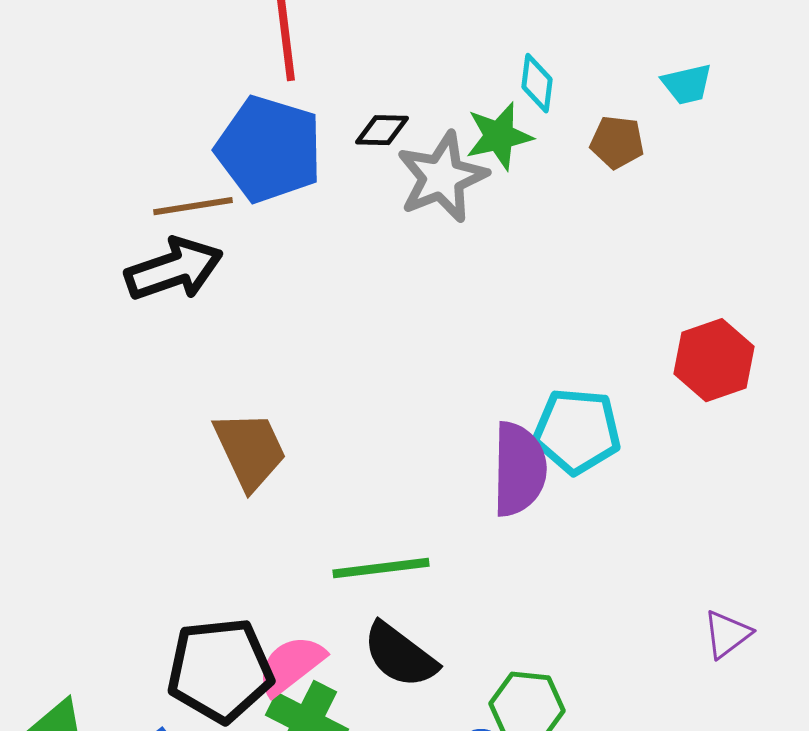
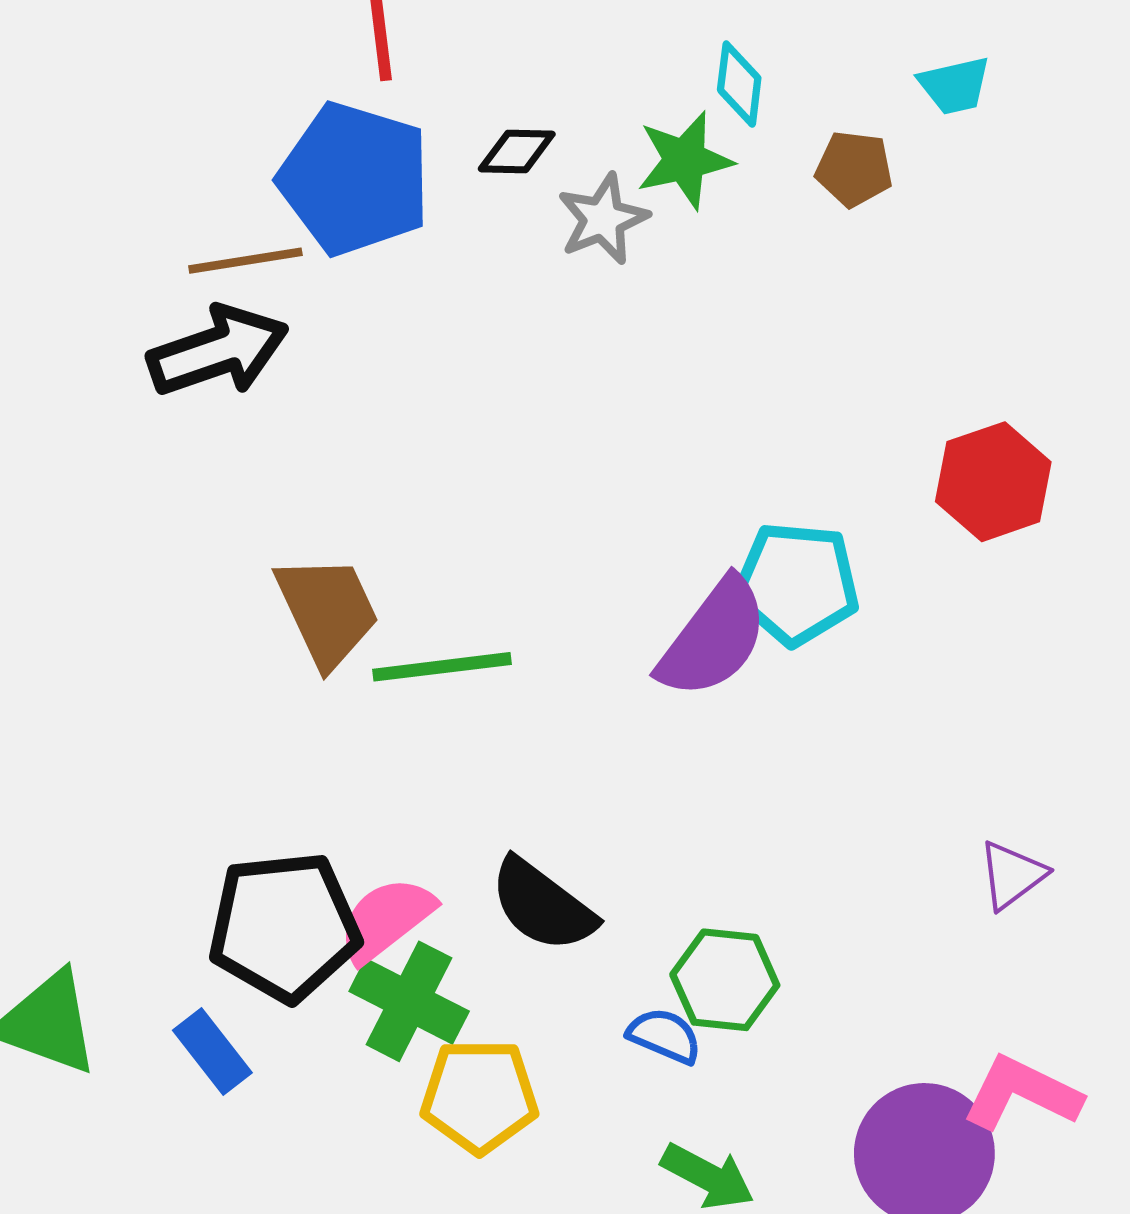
gray star: (442, 177) -> (603, 219), size x0.7
purple semicircle: (519, 469) -> (713, 638), turned 36
green line: (381, 568) -> (442, 667), moved

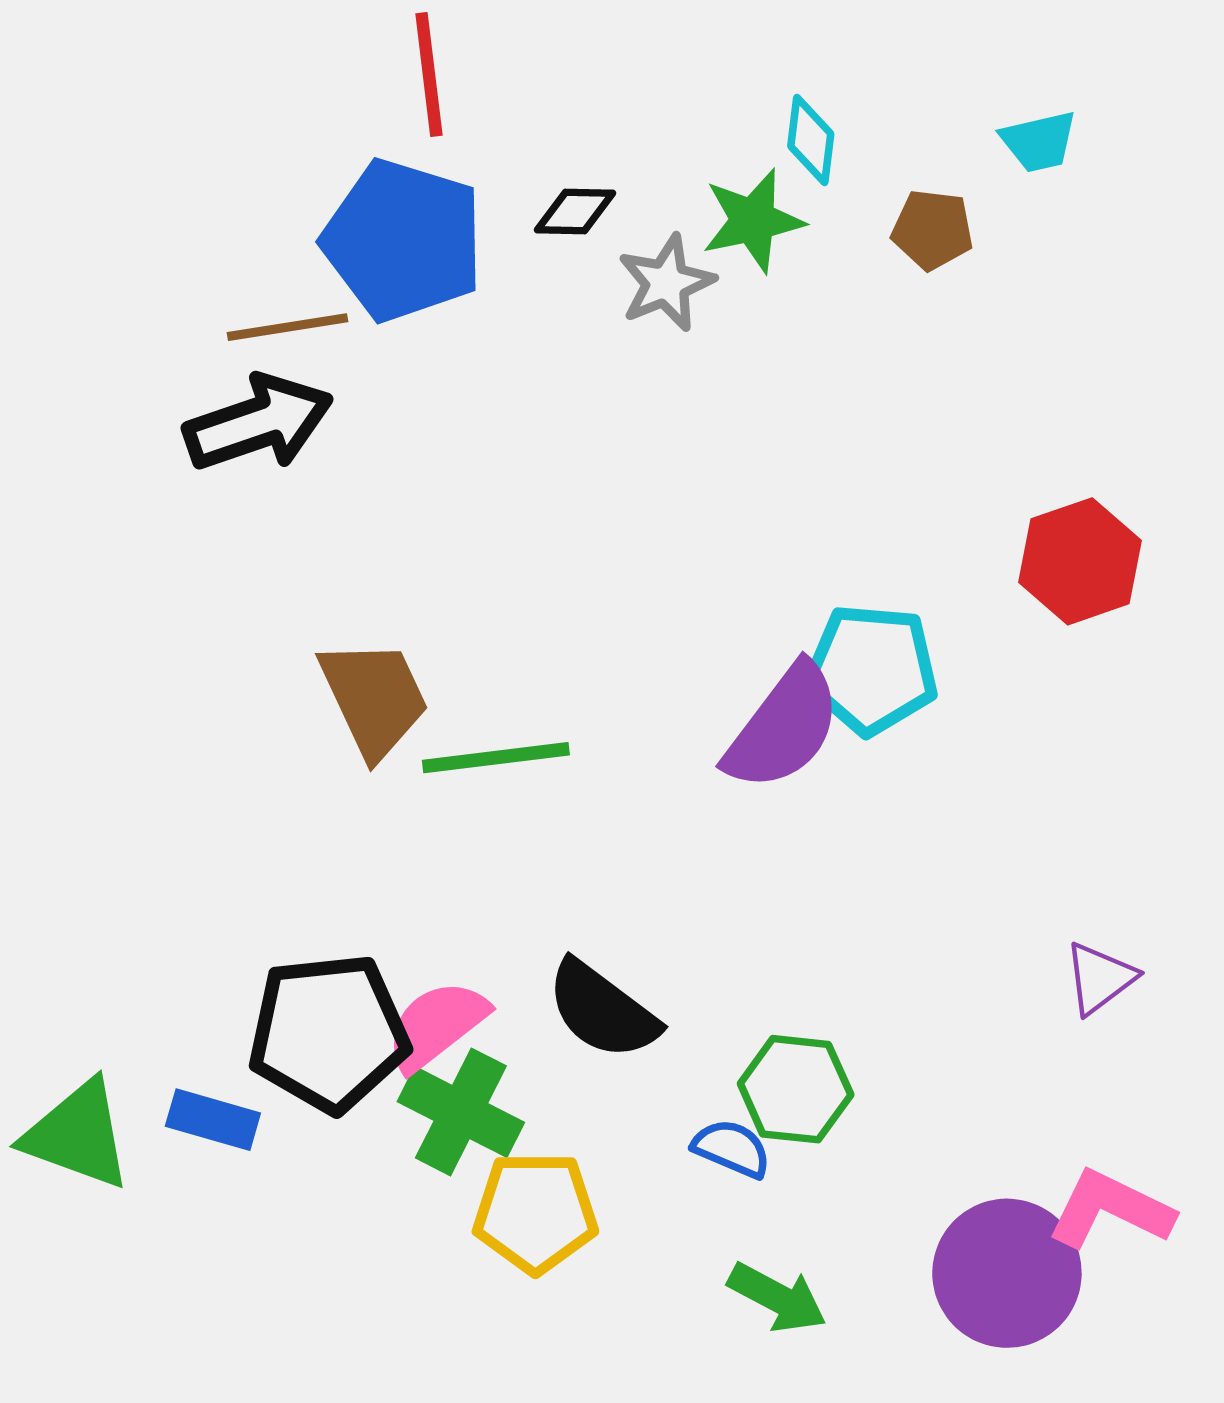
blue rectangle: (212, 1052) -> (213, 1120), moved, turned -36

